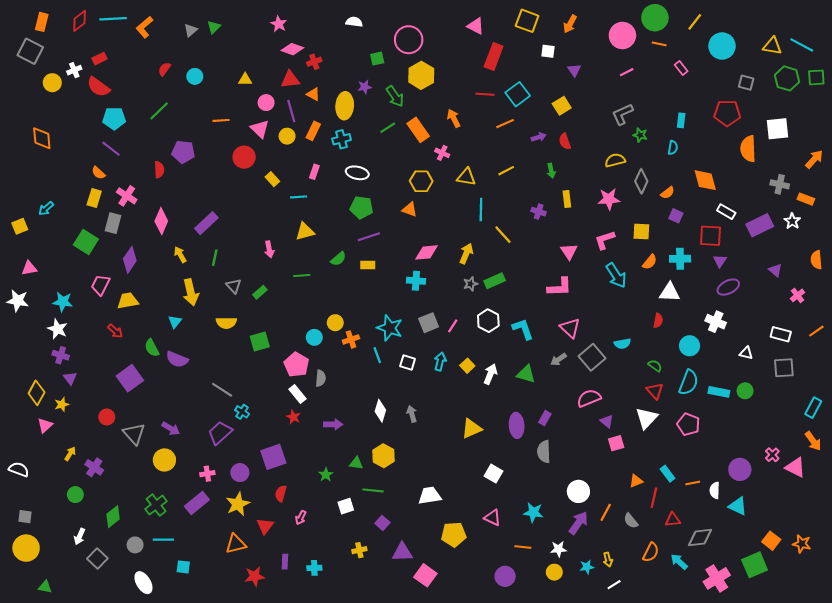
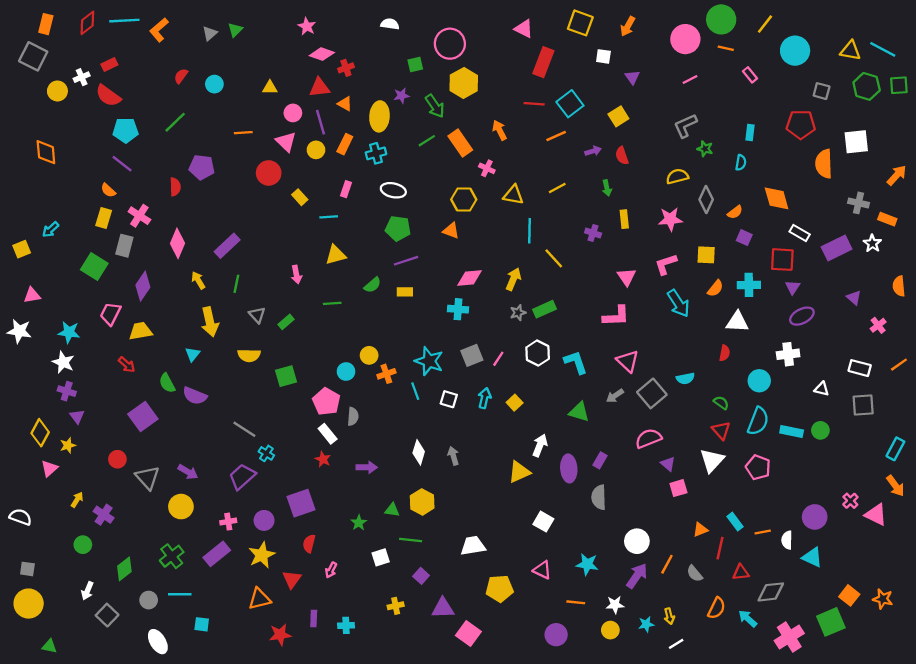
white cross: (716, 322) -> (788, 354), turned -30
white arrow: (490, 374) -> (540, 445), moved

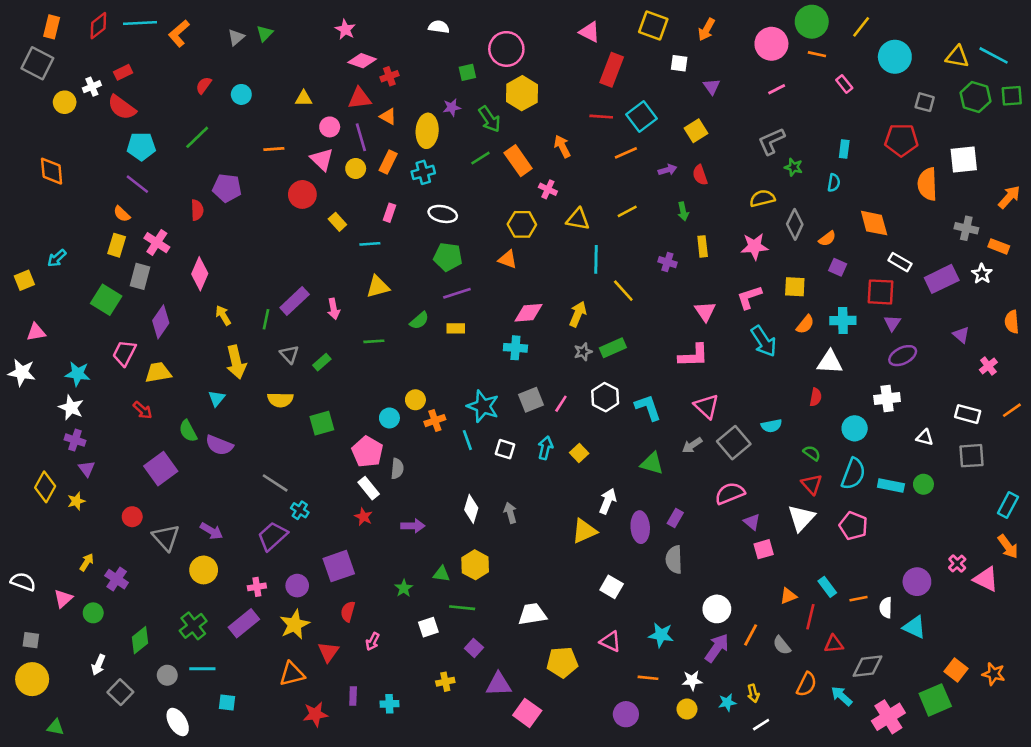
purple rectangle: (227, 246) -> (295, 301), moved
pink triangle: (49, 468) -> (63, 599), moved

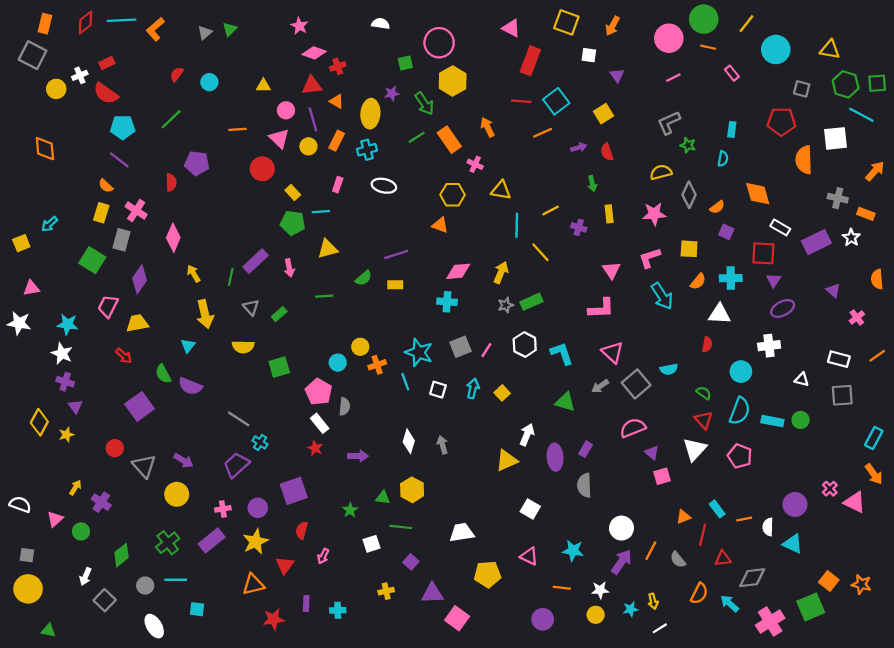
cyan line: (994, 55) -> (861, 115), moved
yellow line: (627, 211) -> (551, 211), moved
green pentagon: (448, 257) -> (293, 223), moved

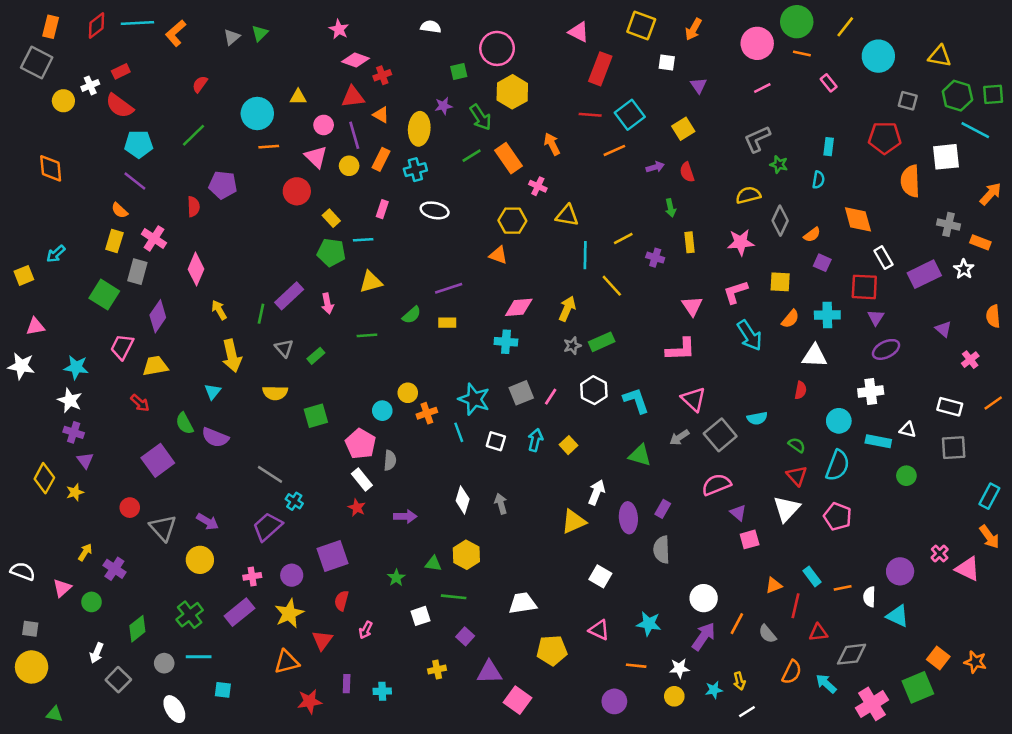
cyan circle: (209, 82) -> (257, 113), moved, size x1.6
white rectangle: (780, 227) -> (883, 258), turned 30
cyan rectangle: (772, 421) -> (878, 441), moved

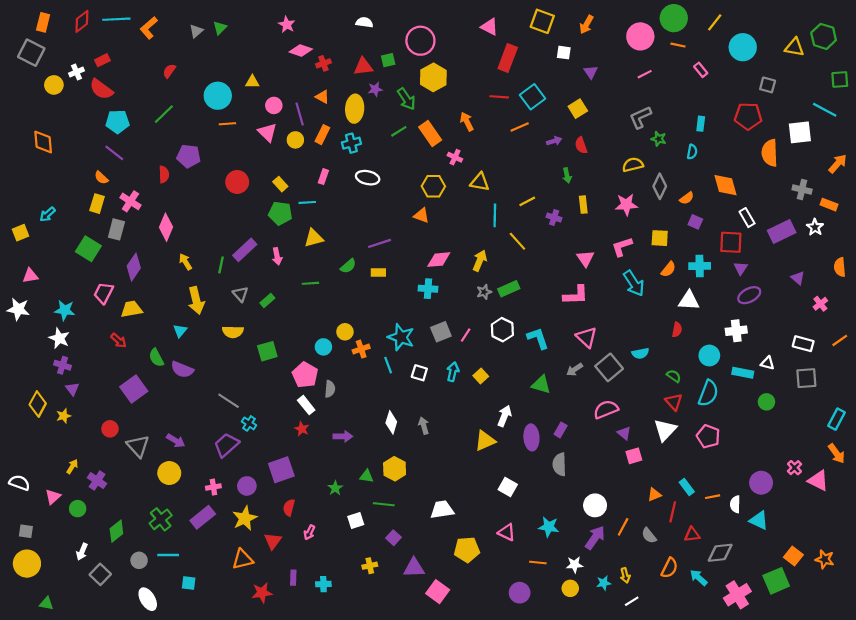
green hexagon: (957, 96) -> (824, 36), moved
red triangle: (353, 97) -> (363, 67), moved
red circle: (297, 191) -> (237, 182), moved

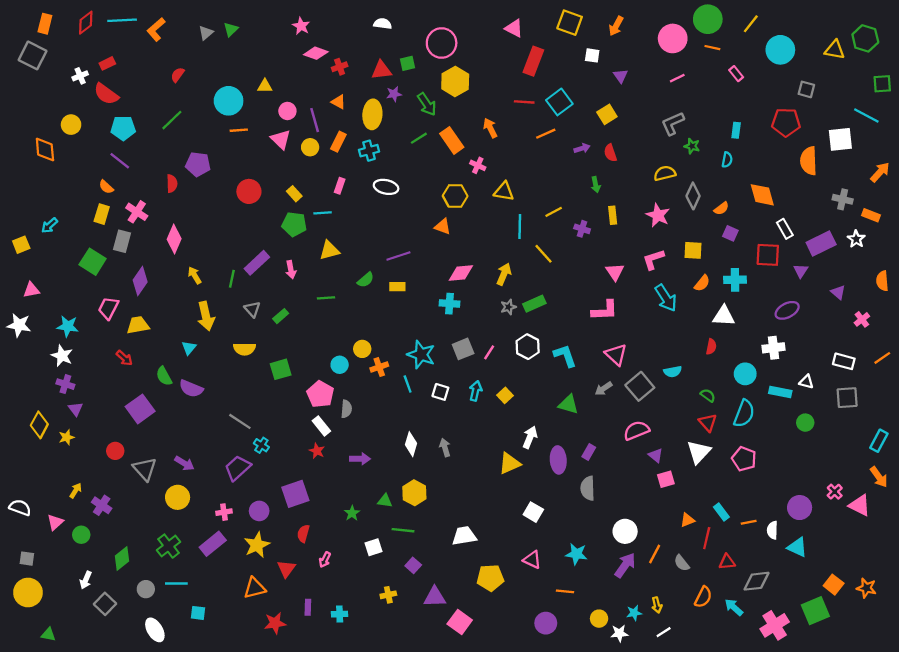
yellow circle: (54, 85) -> (71, 125), moved
pink star: (626, 205) -> (658, 215), turned 30
purple triangle: (741, 268) -> (801, 271), moved
white star: (575, 565) -> (619, 633), moved

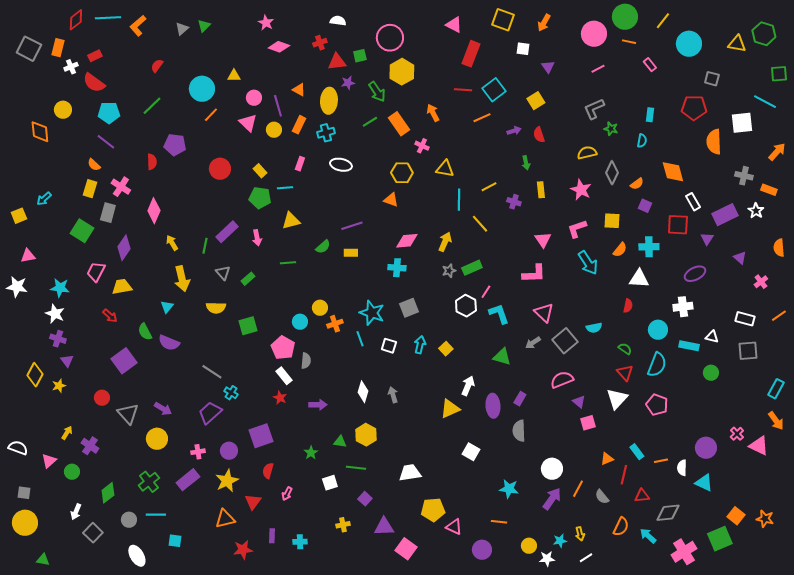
orange rectangle: (45, 24) -> (58, 48), moved
red cross: (340, 67) -> (320, 43), moved
orange line: (239, 130) -> (211, 115), turned -42
pink line: (489, 352) -> (486, 292), moved
pink triangle: (532, 560) -> (454, 527), moved

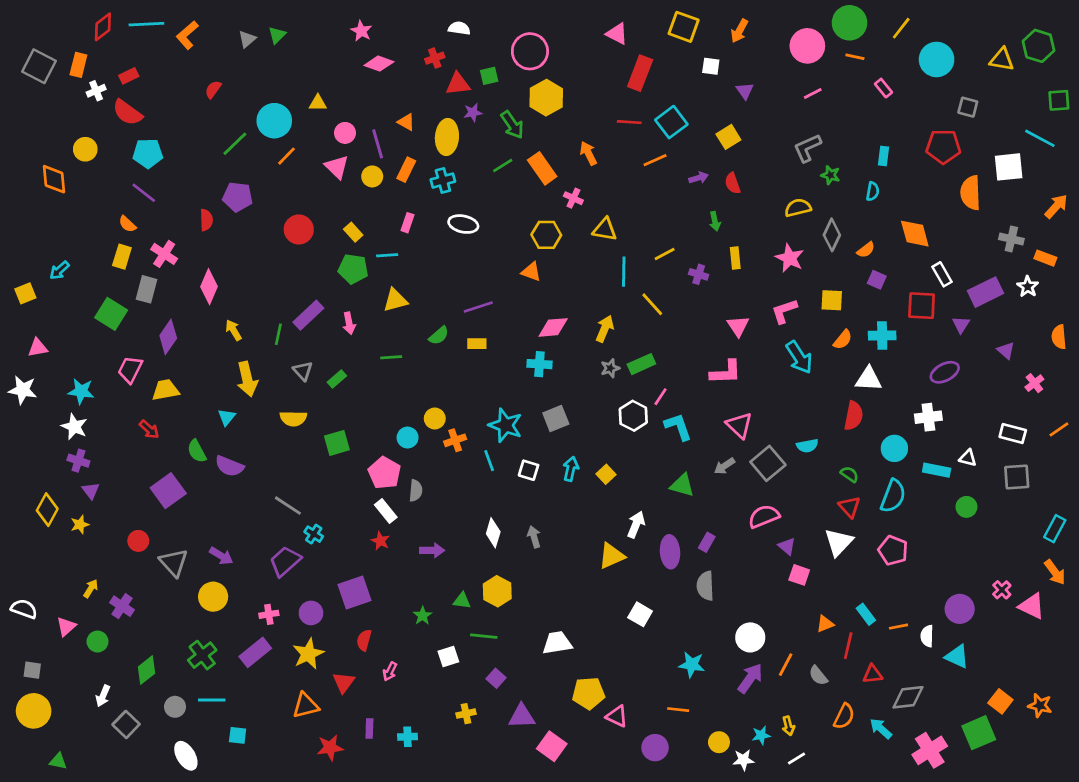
green line: (152, 106) -> (235, 144), moved
red semicircle: (628, 306) -> (854, 416), size x1.5
pink square: (588, 423) -> (799, 575), turned 35

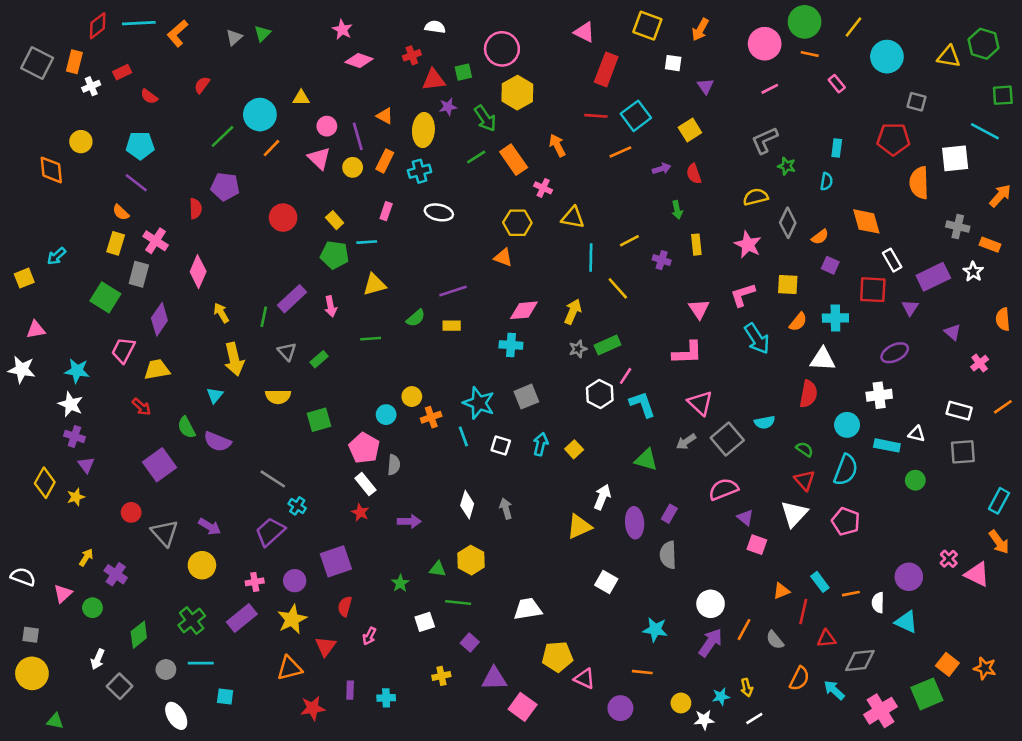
red semicircle: (127, 113) -> (149, 97), moved, size x0.6

